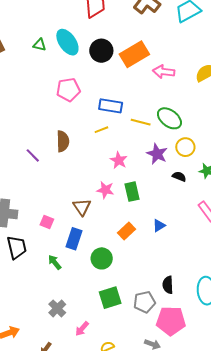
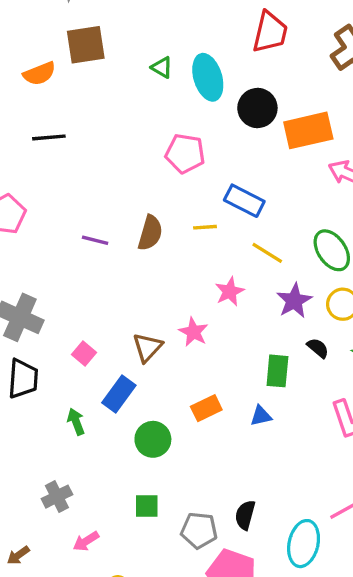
yellow line: (141, 122) -> (267, 253), moved
yellow line: (101, 130) -> (205, 227), moved
purple line: (33, 155) -> (95, 240), turned -49
green rectangle: (132, 192) -> (277, 371), moved
green square: (110, 298) -> (147, 506), size x0.7

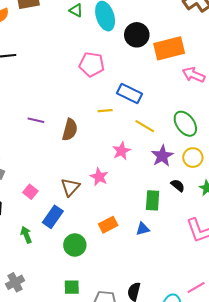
brown semicircle: (150, 233) -> (70, 130), moved

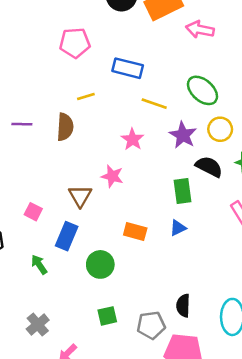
yellow line: (105, 111) -> (86, 96), moved
black semicircle: (178, 185) -> (209, 167), size x1.5
orange rectangle: (108, 225) -> (135, 232), turned 54

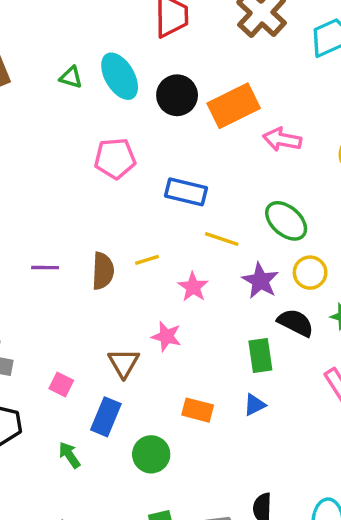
yellow line: (86, 96) -> (147, 260), moved

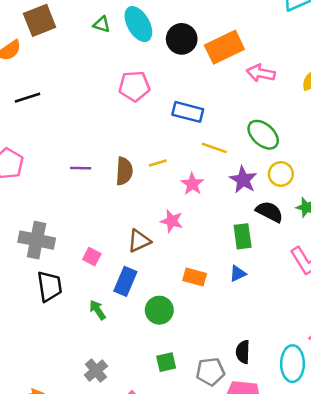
brown triangle: (124, 363) -> (139, 241), turned 35

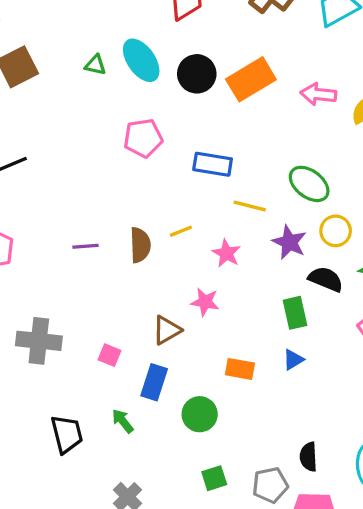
pink arrow: (261, 73) -> (318, 94), moved
black trapezoid: (50, 286) -> (67, 434), moved

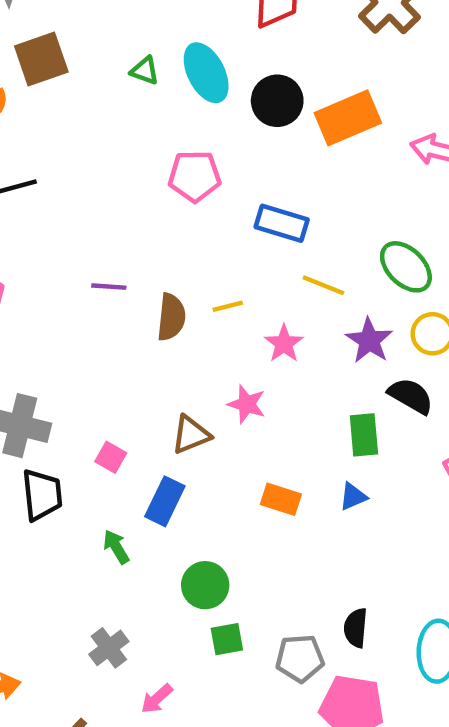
purple line: (86, 246) -> (109, 287), moved
green circle: (200, 414) -> (205, 585), moved
black trapezoid: (67, 434) -> (42, 495), moved

